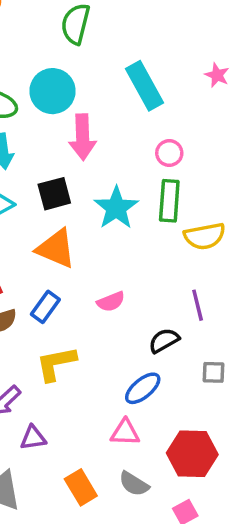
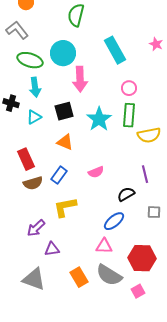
orange triangle: (56, 249) -> (65, 142), size x0.7
gray semicircle: (134, 484) -> (109, 275), size x1.5

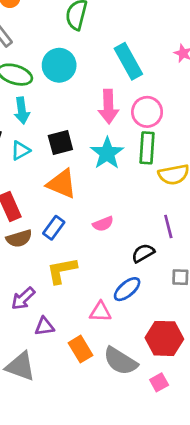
pink arrow: (80, 79) -> (108, 107), moved
pink circle: (129, 88) -> (147, 112), size x1.5
orange triangle: (65, 142) -> (62, 184), size x1.4
pink triangle: (104, 246) -> (100, 312), moved
orange rectangle: (79, 277) -> (80, 349), moved

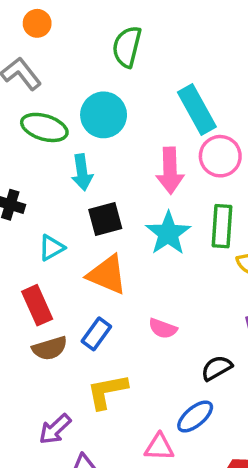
cyan arrow: (22, 111) -> (82, 172), moved
pink circle: (147, 112) -> (220, 156), moved
cyan triangle: (20, 151) -> (51, 248), moved
pink semicircle: (103, 224) -> (163, 329), turned 42

